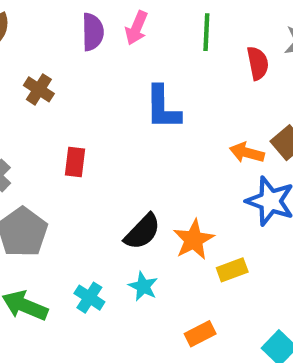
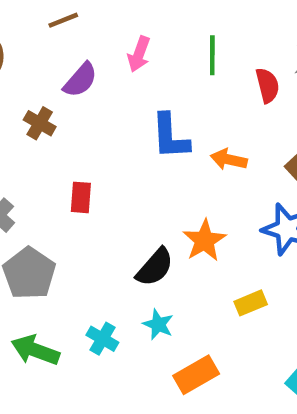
purple semicircle: (93, 32) -> (80, 80), moved, turned 45
orange arrow: (247, 153) -> (229, 159), moved
orange star: (194, 240) -> (204, 240), moved
orange rectangle: (200, 334) -> (196, 375), moved, size x1.4

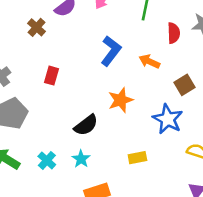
blue L-shape: (170, 136) -> (111, 51), turned -152
orange arrow: (229, 159) -> (149, 61), moved
orange star: (204, 240) -> (121, 100), moved

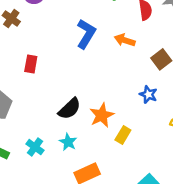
orange star: (121, 100) -> (102, 115), moved
blue star: (168, 119) -> (148, 94), size x0.6
yellow rectangle: (137, 158) -> (123, 135), turned -42

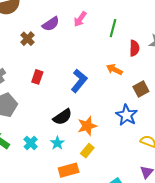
blue L-shape: (86, 34) -> (79, 81), moved
blue star: (148, 94) -> (127, 115), size x1.5
yellow rectangle: (123, 135) -> (87, 151), moved

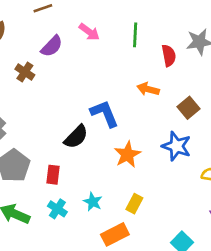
pink arrow: (80, 19) -> (89, 32), turned -77
red rectangle: (37, 77) -> (53, 175), moved
blue L-shape: (79, 81) -> (105, 114), turned -50
black semicircle: (62, 117) -> (76, 137), moved
orange star: (87, 126) -> (127, 155), moved

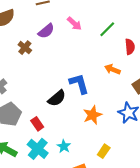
green line: (135, 35) -> (107, 29), turned 36
red rectangle: (53, 175) -> (37, 124), turned -48
yellow rectangle: (134, 204) -> (104, 151), moved
cyan cross: (57, 209) -> (38, 149), size x1.5

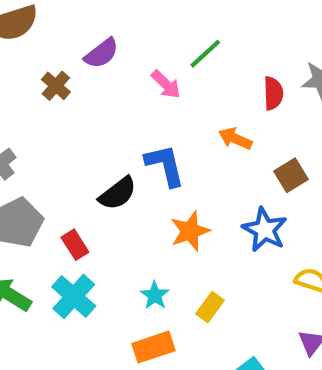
pink arrow: (74, 24) -> (166, 84), moved
green line: (107, 29) -> (205, 54), moved
cyan star: (64, 146) -> (155, 295), moved

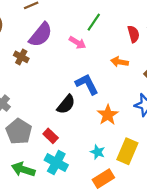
purple semicircle: (101, 53) -> (41, 35), size x1.4
yellow rectangle: (210, 307) -> (127, 151), size x1.6

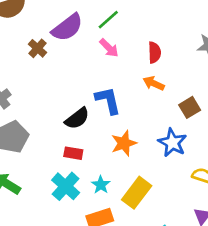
green line: (94, 22) -> (108, 20), moved
red semicircle: (133, 34) -> (154, 52), moved
red rectangle: (51, 136) -> (73, 153), moved, turned -48
cyan cross: (56, 163) -> (66, 186), moved

